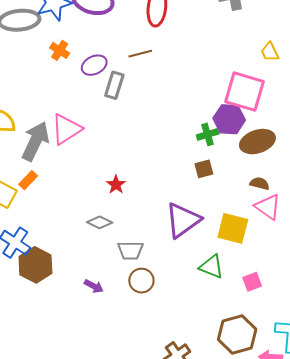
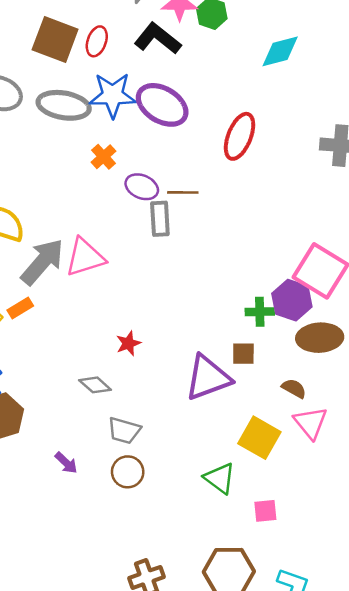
brown line: (140, 54) -> (183, 192), moved
purple ellipse: (94, 65) -> (142, 187), turned 35
gray rectangle: (114, 85) -> (160, 219), turned -36
brown semicircle: (260, 184) -> (294, 388), moved
purple triangle: (183, 220) -> (208, 378), moved

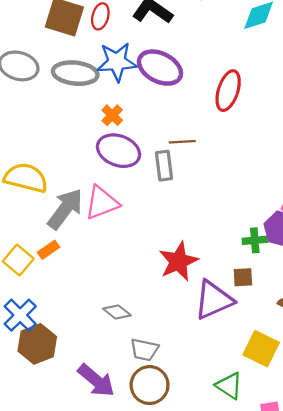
purple ellipse: (142, 187) -> (119, 151), moved, size x1.5
red star: (128, 343) -> (178, 261), moved, size x1.8
purple arrow: (66, 463) -> (96, 380), size x1.8
brown circle: (128, 472) -> (150, 385), size x1.4

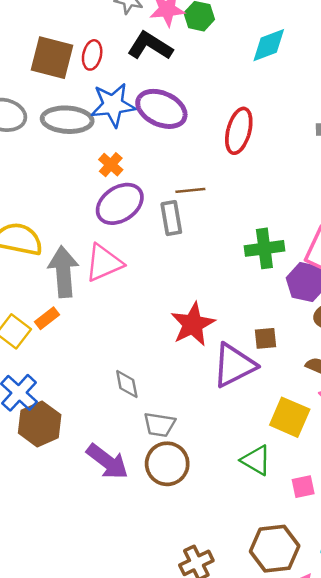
purple ellipse: (119, 151) -> (120, 204), turned -51
gray arrow: (65, 209) -> (63, 272), turned -39
green cross: (255, 240) -> (264, 248), moved, size x1.4
gray diamond: (117, 312) -> (127, 384), turned 44

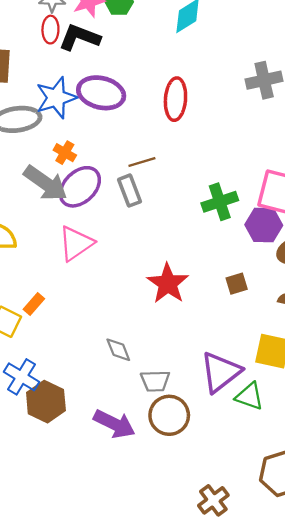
red ellipse: (92, 55) -> (50, 30), moved
gray arrow: (63, 272) -> (46, 183), moved, turned 141
purple triangle: (234, 365) -> (221, 372), moved

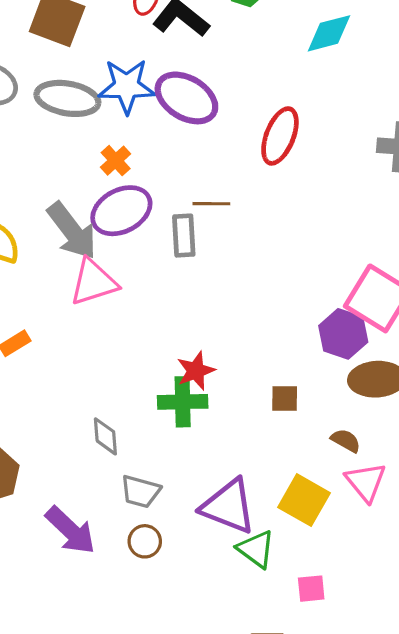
gray arrow: (46, 183) -> (72, 231), moved
green cross: (220, 202) -> (183, 402), moved
red star: (168, 284) -> (196, 371), size x0.7
purple triangle: (221, 372) -> (228, 506), turned 42
brown circle: (169, 415) -> (145, 541), size x0.6

